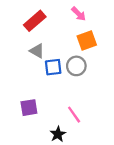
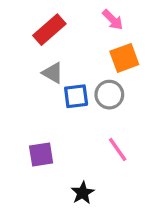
pink line: (74, 115) -> (118, 150), moved

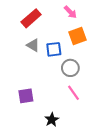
gray circle: (109, 95) -> (70, 68), moved
blue square: (76, 96) -> (54, 49), moved

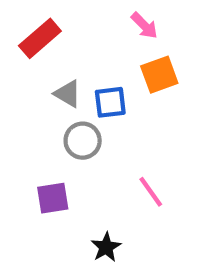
red rectangle: (31, 18) -> (40, 38), moved
gray circle: (70, 68) -> (83, 141), moved

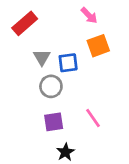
gray triangle: (68, 94) -> (42, 57), turned 30
purple square: (53, 198) -> (54, 122), moved

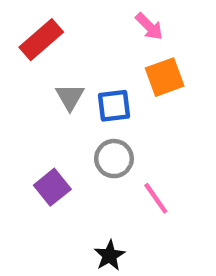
gray circle: (51, 86) -> (114, 159), moved
purple square: (54, 122) -> (52, 187), moved, turned -30

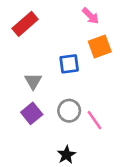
gray triangle: (70, 97) -> (33, 81), moved
gray circle: (114, 159) -> (69, 111), moved

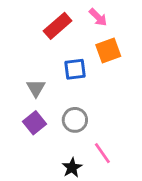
red rectangle: (25, 24) -> (58, 26), moved
pink line: (95, 120) -> (102, 153), moved

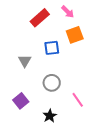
purple square: (34, 123) -> (21, 101), moved
pink line: (102, 153) -> (78, 100), moved

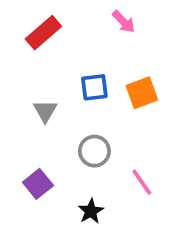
red rectangle: (40, 18) -> (43, 33), moved
orange square: (75, 35) -> (142, 93), moved

